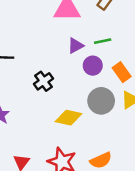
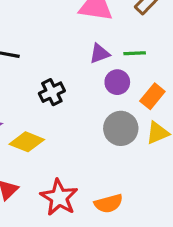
orange rectangle: (122, 72) -> (152, 96), turned 66
yellow diamond: (68, 118) -> (27, 142), moved

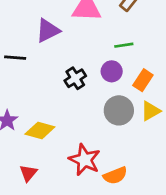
purple triangle: (100, 54) -> (48, 30), moved, size x1.4
black cross: (52, 92) -> (75, 78), moved
red star: (59, 197) -> (85, 160), moved

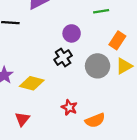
purple circle: (112, 71) -> (72, 33), moved
black cross: (75, 78) -> (63, 58), moved
red star: (85, 160) -> (69, 107), size x0.6

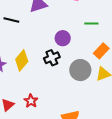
yellow diamond: (32, 83) -> (22, 60), moved, turned -75
red star: (69, 107) -> (31, 101), moved

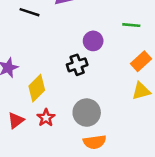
yellow diamond: (22, 60) -> (37, 88), moved
gray circle: (80, 70) -> (87, 113), moved

